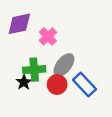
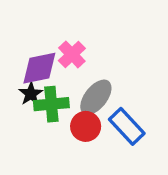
purple diamond: (19, 24) -> (39, 68), moved
black star: (24, 82) -> (31, 94), moved

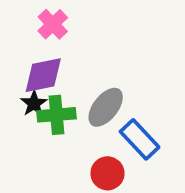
pink cross: (72, 54) -> (53, 24), moved
red circle: (86, 126) -> (107, 173), moved

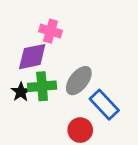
pink cross: (53, 24) -> (51, 31), moved, turned -30
black star: (34, 104) -> (21, 92), moved

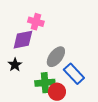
green cross: (42, 86) -> (45, 83), moved

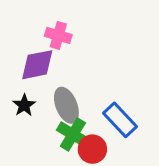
gray ellipse: (56, 57) -> (66, 105), moved, turned -60
green cross: (45, 83) -> (73, 134), turned 36

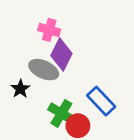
purple diamond: (37, 65) -> (61, 55), moved, turned -52
gray ellipse: (66, 105) -> (44, 70), moved, turned -44

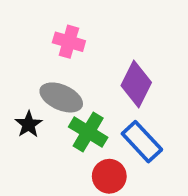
purple diamond: (61, 55) -> (136, 84), moved
green cross: (61, 113) -> (88, 132), moved

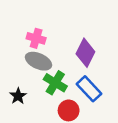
pink cross: (69, 42) -> (36, 38), moved
black star: (29, 124) -> (18, 96), moved

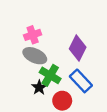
pink cross: (36, 38) -> (33, 35), turned -35
black star: (18, 96) -> (39, 87), moved

